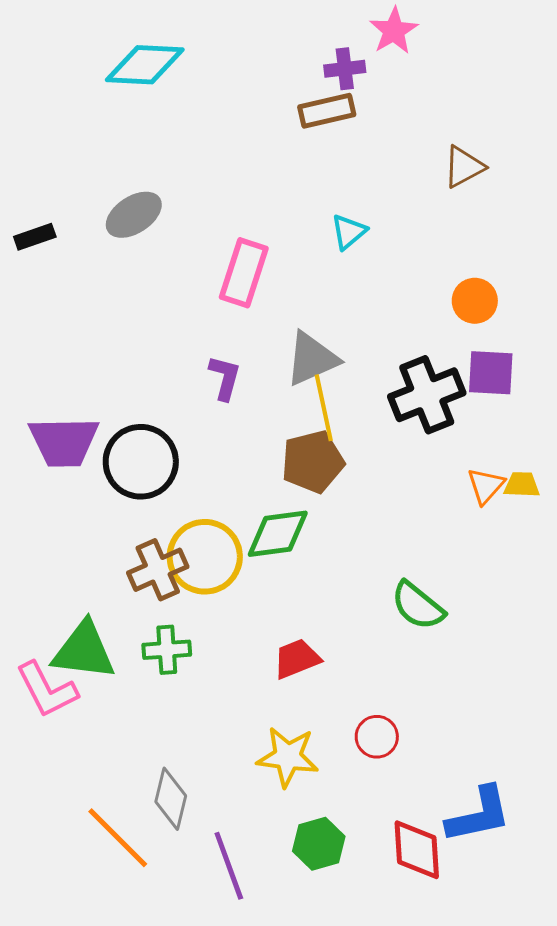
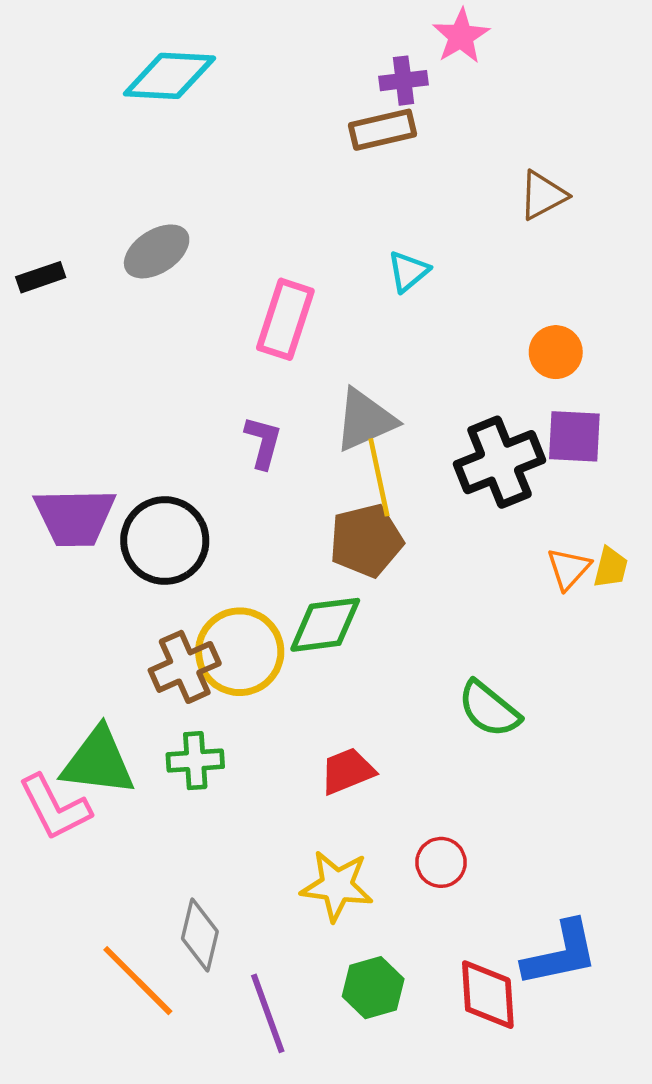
yellow trapezoid: (522, 485) -> (611, 567), turned 102

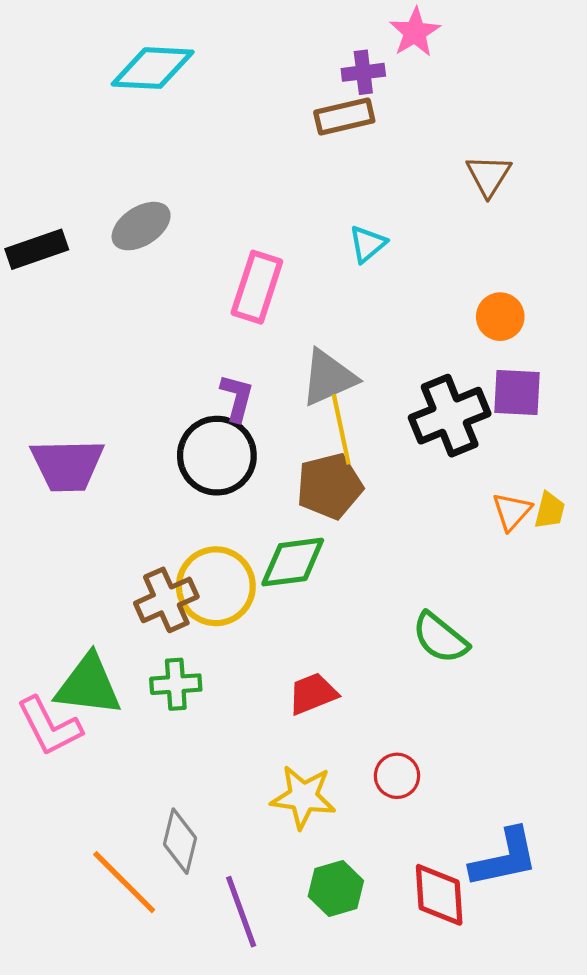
brown triangle: (543, 195) -> (489, 175), turned -30
black rectangle: (41, 277) -> (37, 249), size x1.4
black circle: (165, 541) -> (217, 456), moved

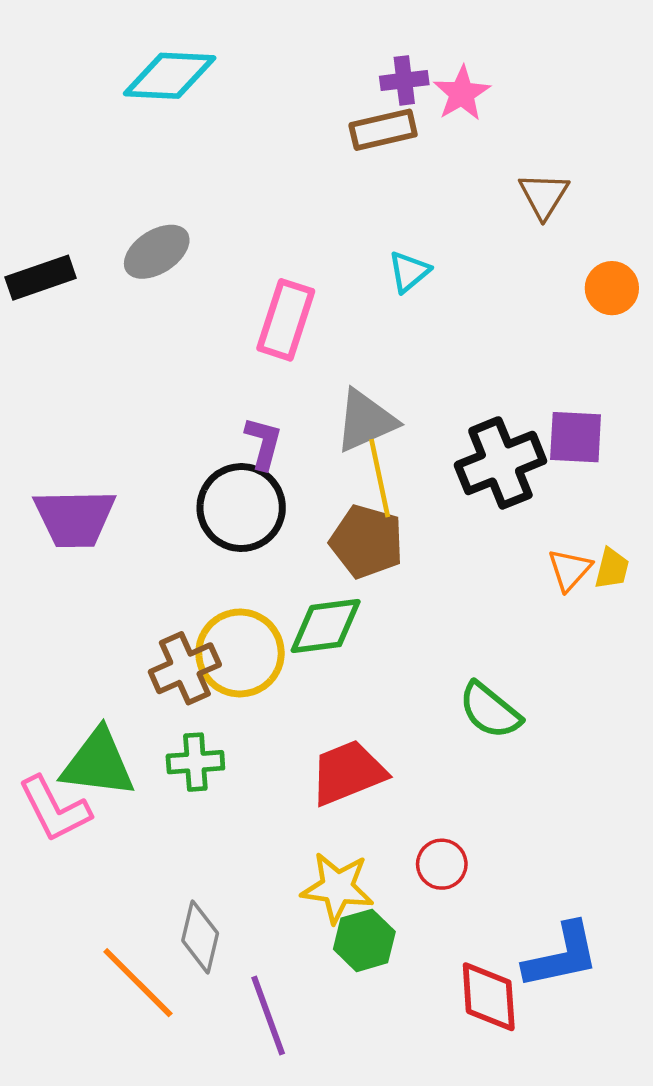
pink star: (415, 32) -> (462, 93), moved
orange circle: (500, 317) -> (612, 288), moved
brown pentagon: (330, 486) -> (367, 542), turned 30
red trapezoid: (313, 694) -> (348, 773), size x1.4
green hexagon: (336, 889) -> (364, 940), moved

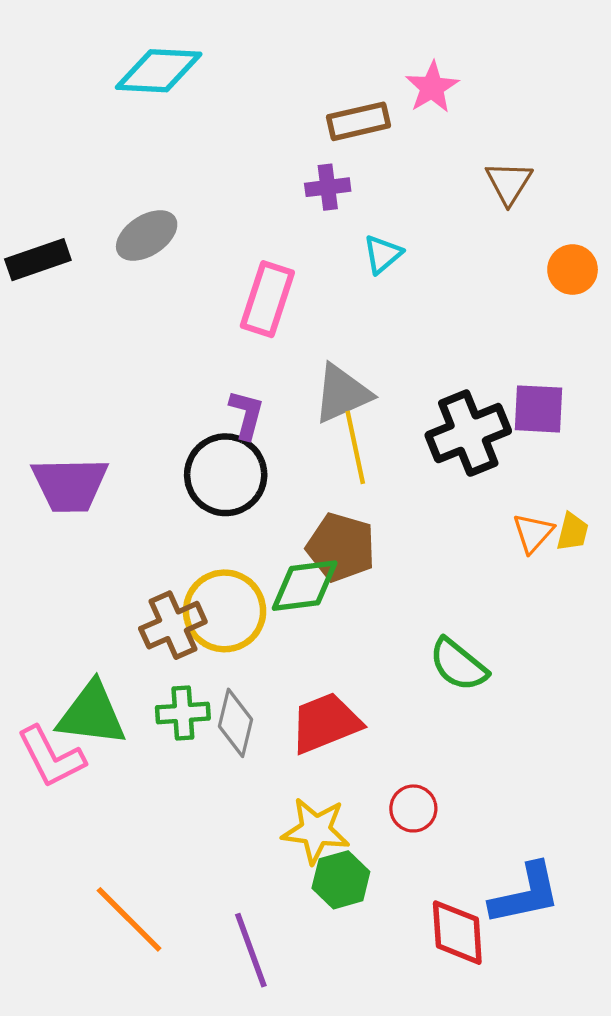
purple cross: (404, 80) -> (328, 187), moved
brown pentagon: (367, 542) -> (341, 547), moved
gray diamond: (200, 937) -> (236, 723), moved

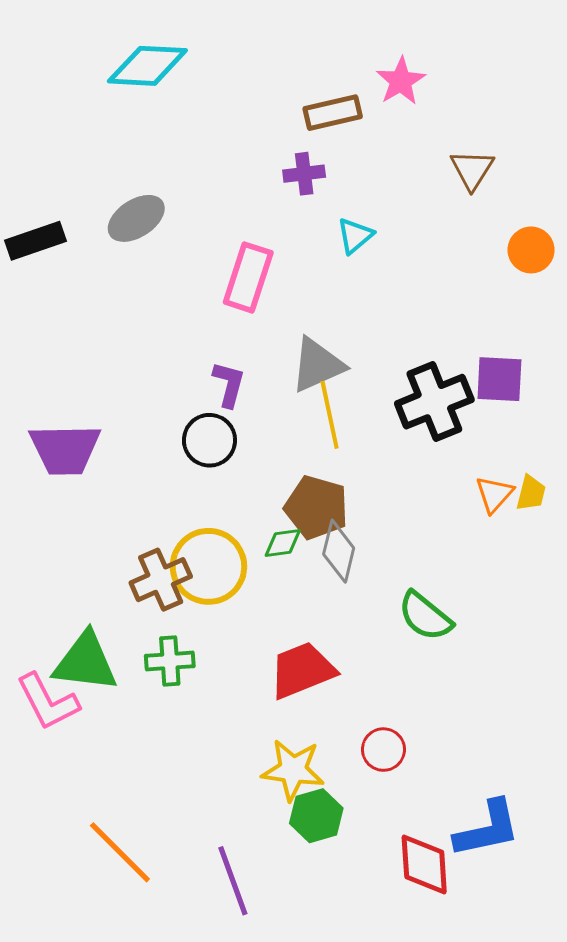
black circle: (226, 475) -> (209, 440), size x0.7
green diamond: (305, 586) -> (283, 543), size x0.6
gray diamond: (236, 723) -> (339, 551), moved

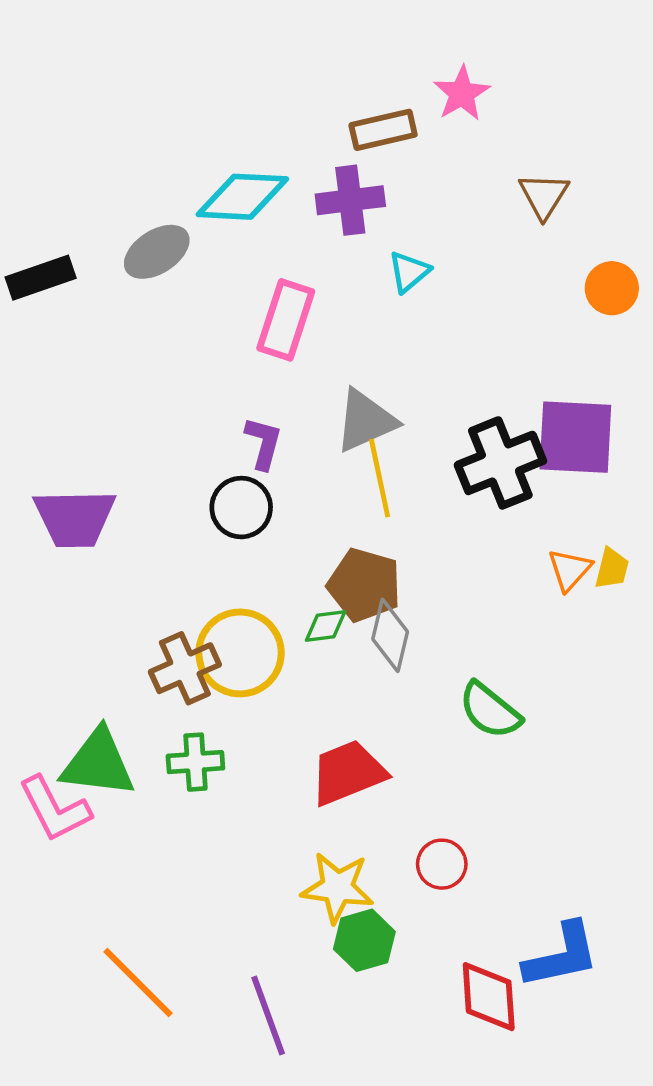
cyan diamond: (147, 66) -> (242, 197), moved
purple cross: (304, 174) -> (350, 200), size x1.4
purple square: (499, 379) -> (575, 437), size x1.4

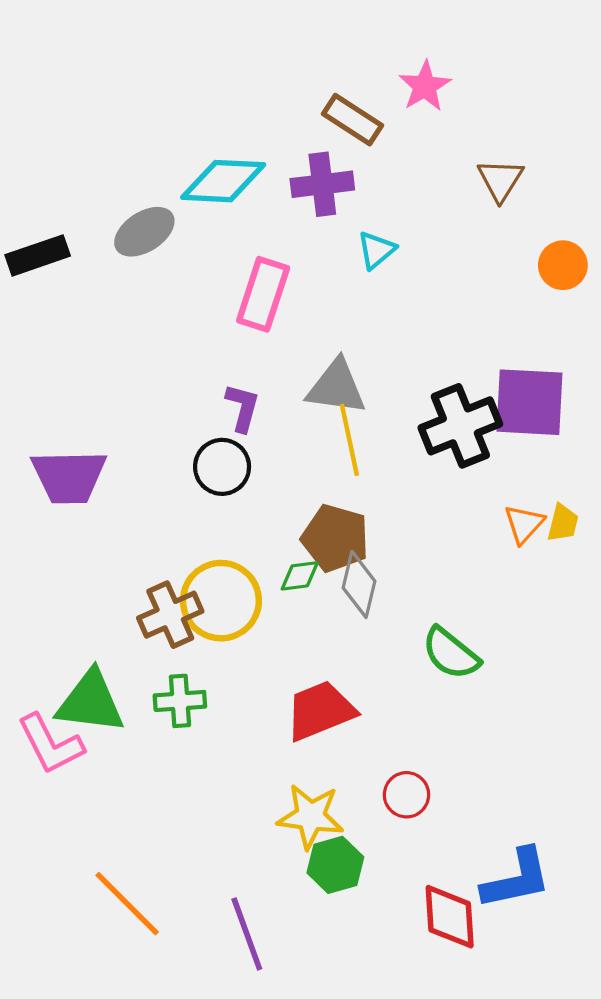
brown rectangle: (383, 130) -> (353, 120), turned 46
gray triangle: (366, 421) -> (336, 387), turned 32

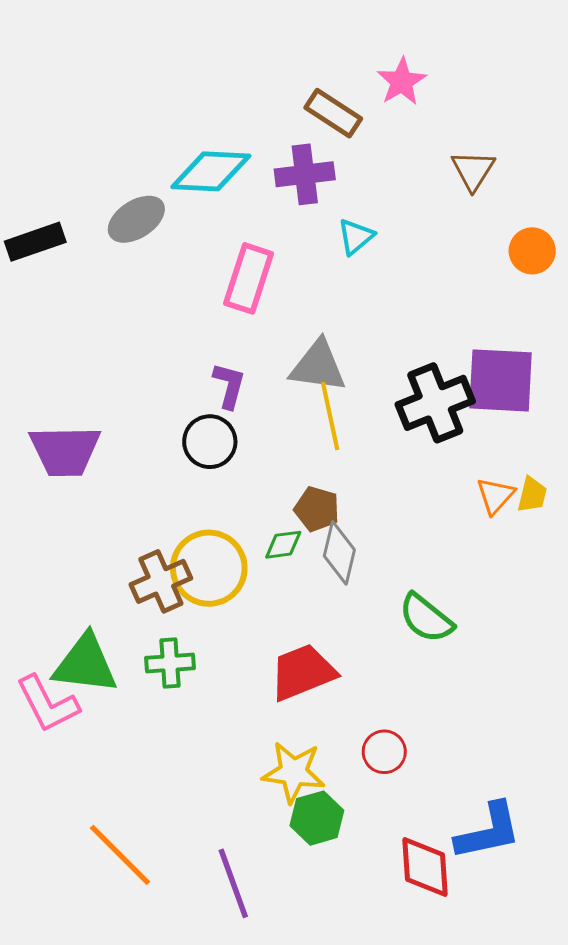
brown pentagon: (335, 538) -> (317, 509), size x0.7

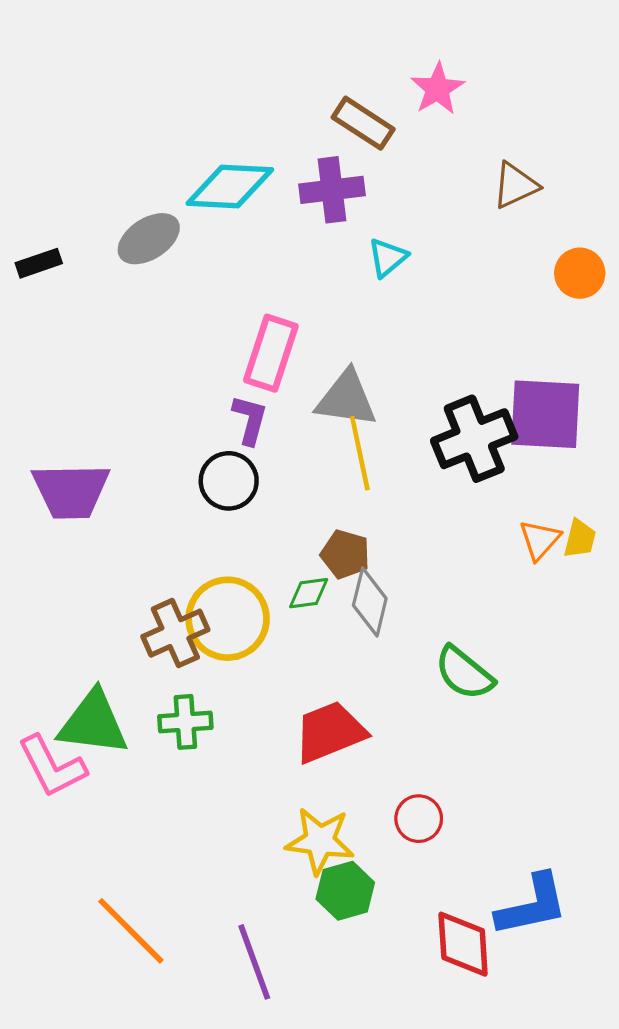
brown triangle: (473, 170) -> (515, 185), turned 33
black rectangle: (35, 242) -> (39, 263), size x0.7
pink rectangle: (249, 278) -> (271, 353), moved

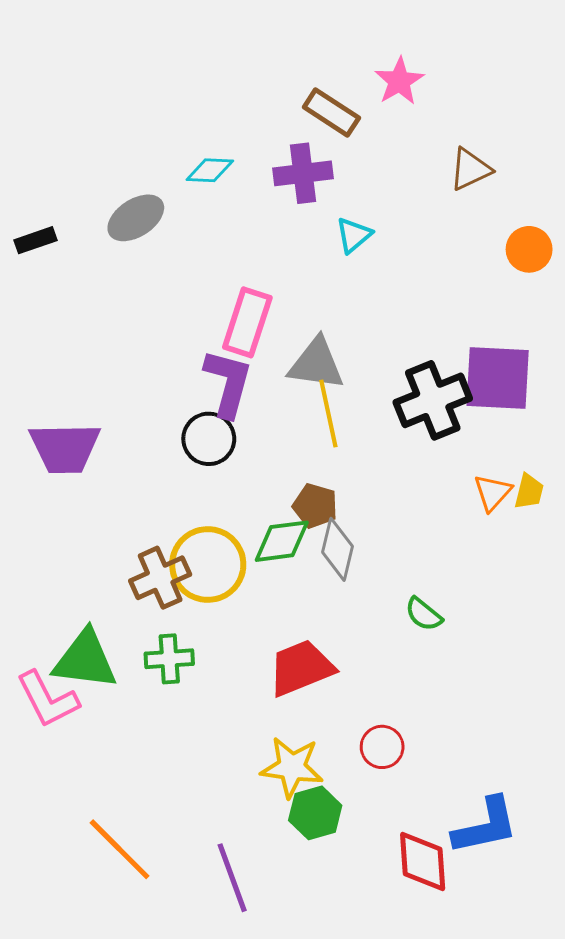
cyan diamond: (230, 187) -> (210, 170), size x0.6
purple L-shape: (250, 420) -> (228, 383), size x1.5
green diamond: (309, 593) -> (282, 541), size x1.5
green semicircle: (464, 673) -> (424, 614), size x0.7

